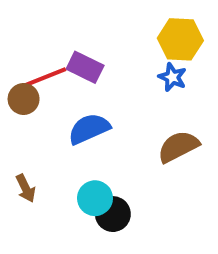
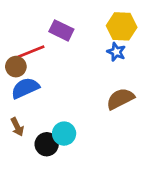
purple rectangle: (85, 67) -> (61, 30), moved
blue semicircle: (89, 129) -> (25, 88), moved
black circle: (113, 214) -> (47, 144), moved

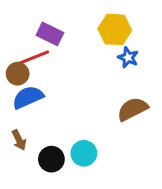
yellow hexagon: (122, 26) -> (115, 29), moved
purple rectangle: (61, 30) -> (50, 34), moved
cyan circle: (64, 134) -> (84, 153), moved

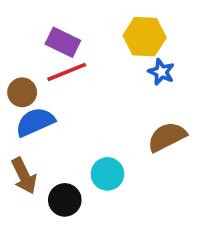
red line: (34, 57) -> (67, 72), moved
brown arrow: (19, 140) -> (24, 176), size x1.4
cyan circle: (84, 153) -> (107, 174), moved

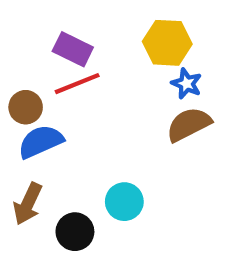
brown semicircle: (167, 137) -> (189, 124), moved
brown arrow: (24, 176) -> (28, 204), turned 51

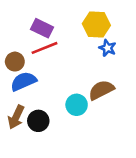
brown semicircle: (189, 124) -> (101, 90), moved
cyan circle: (124, 202) -> (77, 105), moved
black circle: (75, 232) -> (38, 121), moved

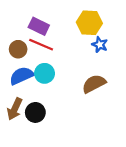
red line: (44, 48) -> (41, 45), turned 45
brown circle: (15, 62) -> (18, 49), moved
cyan circle: (77, 105) -> (45, 73), moved

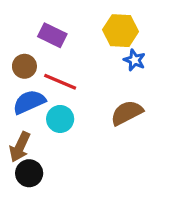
red line: (41, 45) -> (60, 82), moved
cyan circle: (45, 73) -> (60, 119), moved
black circle: (35, 112) -> (29, 173), moved

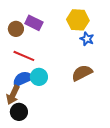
brown circle: (24, 66) -> (16, 29), moved
red line: (60, 82) -> (24, 56), moved
blue semicircle: (29, 102) -> (23, 79), moved

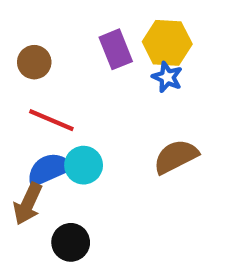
purple rectangle: (34, 23) -> (116, 49), moved, turned 42
blue star: (87, 39) -> (167, 77), moved
black circle: (19, 112) -> (71, 242), moved

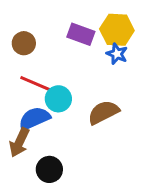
purple rectangle: (116, 49) -> (81, 34), turned -48
brown semicircle: (176, 157) -> (103, 112), moved
cyan circle: (84, 165) -> (58, 99), moved

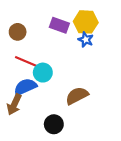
brown semicircle: (103, 112) -> (77, 96), moved
black circle: (49, 169) -> (54, 124), moved

